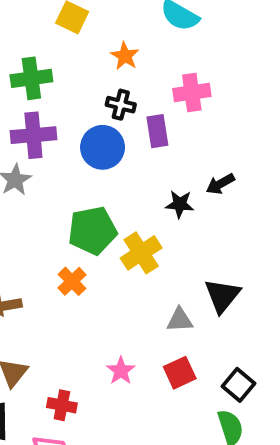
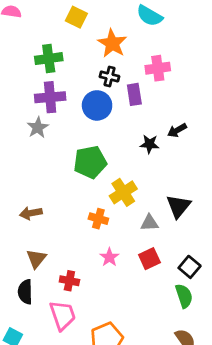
orange star: (125, 56) -> (112, 43), size x1.5
yellow cross: (141, 253) -> (123, 192), moved
orange cross: (72, 281) -> (98, 219), moved, turned -30

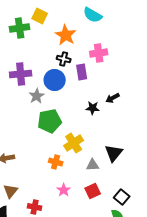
green cross: (49, 59) -> (20, 28), moved
gray star: (38, 128) -> (37, 96), moved

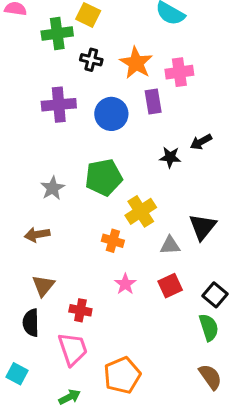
orange star: (66, 35) -> (136, 63), moved
black cross: (64, 59) -> (91, 60), moved
gray star: (37, 96) -> (53, 188), moved

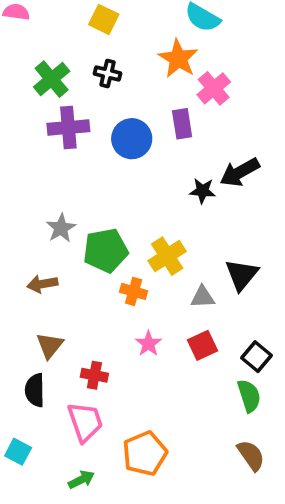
green cross: (57, 33) -> (52, 79), moved, turned -32
orange star: (136, 63) -> (178, 59), moved
pink cross: (179, 72) -> (214, 88), turned -32
black arrow: (201, 142) -> (240, 172), size x1.5
green pentagon: (104, 177) -> (106, 250), moved

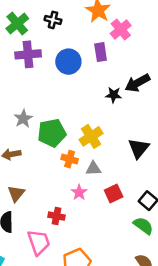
gray triangle: (203, 297) -> (93, 169), moved
red cross: (94, 375) -> (57, 216), moved
green semicircle: (249, 396) -> (143, 226), turned -36

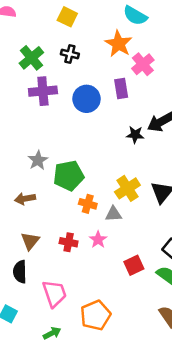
yellow cross: (91, 136) -> (127, 188), moved
red square: (114, 193) -> (134, 265), moved
red cross: (57, 216) -> (69, 242), moved

